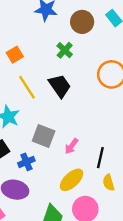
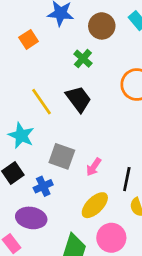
orange square: (15, 55) -> (29, 39), moved

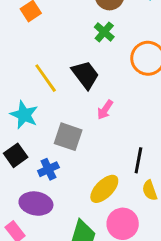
green cross: (83, 59) -> (104, 32), moved
pink arrow: (94, 167) -> (105, 110), moved

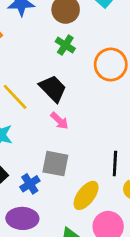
pink arrow: (105, 110) -> (59, 121), moved, turned -72
gray square: (68, 137) -> (55, 164), moved

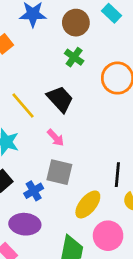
pink arrow: (59, 121) -> (56, 138), moved

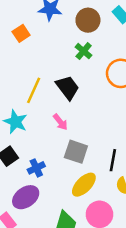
yellow line: (23, 106) -> (34, 90), turned 60
gray square: (59, 172) -> (76, 152), moved
purple ellipse: (25, 224) -> (26, 197), turned -45

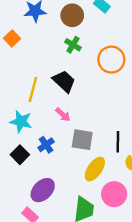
blue cross: (36, 168) -> (46, 145), moved

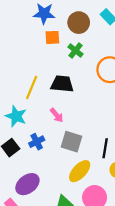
orange square: (12, 38) -> (52, 37), moved, turned 32
black trapezoid: (64, 81) -> (62, 84), turned -45

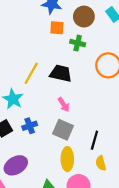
green cross: (76, 51) -> (78, 43), turned -32
pink arrow: (57, 115) -> (64, 105), moved
yellow ellipse: (80, 171) -> (67, 159), turned -50

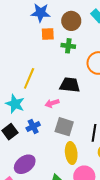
black trapezoid: (61, 73) -> (70, 85), moved
pink arrow: (64, 105) -> (52, 103), moved, turned 112

